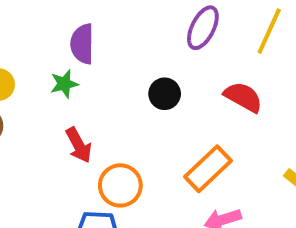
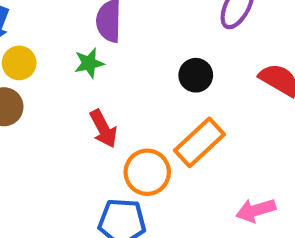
orange rectangle: (208, 169) -> (199, 142), moved

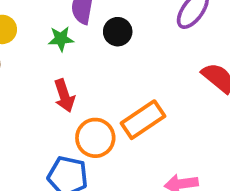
black circle: (196, 75) -> (118, 32), moved

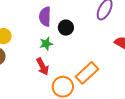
green star: (61, 39) -> (46, 44), moved

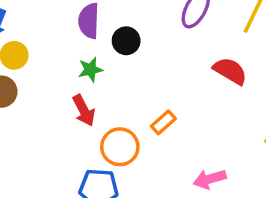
orange rectangle: (87, 73) -> (163, 122), size x0.6

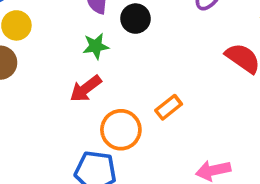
red arrow: (84, 110) -> (86, 89), turned 76

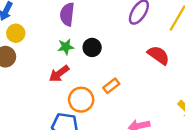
black circle: (136, 19) -> (92, 47), moved

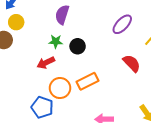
orange rectangle: (111, 86) -> (87, 81), size x1.5

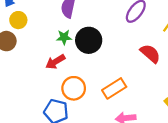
black circle: (78, 46) -> (89, 40), size x1.5
orange rectangle: (87, 81) -> (114, 88), moved

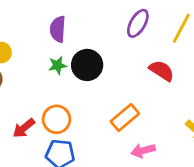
red arrow: (55, 62) -> (24, 128), moved
orange circle: (74, 88) -> (57, 119), moved

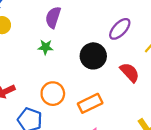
black circle: (87, 65) -> (93, 56), moved
orange circle: (57, 119) -> (53, 94), moved

